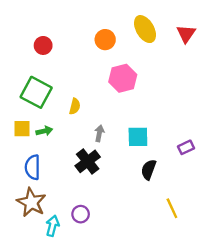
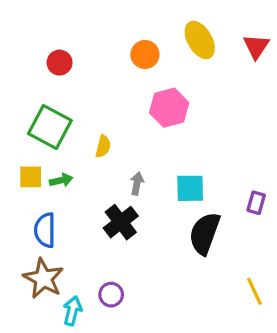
purple rectangle: (186, 147) -> (256, 203), turned -49
black semicircle: (149, 170) -> (205, 233), size x1.5
yellow line: (172, 208) -> (255, 291), moved

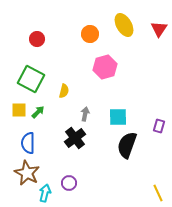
green arrow: (61, 180) -> (38, 112), turned -32
yellow line: (255, 291) -> (158, 193), moved

